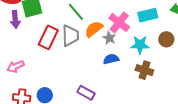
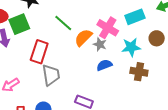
gray trapezoid: (70, 36) -> (51, 75), moved

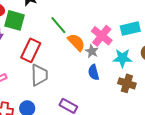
green square: (19, 24) -> (15, 20), turned 30
orange semicircle: (83, 38) -> (76, 42), turned 84
blue semicircle: (104, 65) -> (94, 72), turned -91

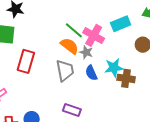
green line: (58, 25) -> (74, 30), moved
cyan star: (122, 58) -> (114, 68), moved
gray trapezoid: (39, 75) -> (65, 70), moved

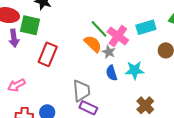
gray trapezoid: (65, 70) -> (81, 91), moved
brown cross: (126, 78) -> (145, 105), moved, turned 30

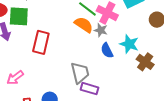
cyan star: (135, 70) -> (129, 44), turned 30
brown cross: (145, 105) -> (145, 62), moved

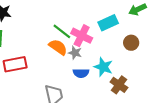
red rectangle: (41, 42) -> (15, 64), turned 65
blue semicircle: (107, 50) -> (81, 73), turned -63

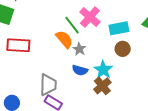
pink cross: (82, 36) -> (90, 17), moved
brown circle: (131, 43) -> (123, 49), moved
brown cross: (119, 85) -> (102, 86), moved

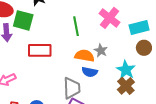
green line: (72, 25) -> (76, 26), moved, turned 30
orange semicircle: (64, 39) -> (84, 56), moved, turned -36
blue semicircle: (80, 70) -> (90, 72), moved

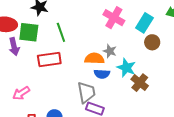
green line: (76, 26) -> (61, 32), moved
cyan rectangle: (139, 27) -> (144, 23), turned -36
cyan star: (126, 70) -> (126, 68), moved

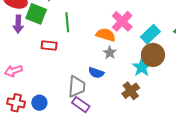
brown circle: (152, 42) -> (153, 55), size x1.5
orange semicircle: (94, 58) -> (106, 35), moved
red rectangle: (49, 60) -> (49, 45), size x0.7
cyan star: (126, 68) -> (142, 67), moved

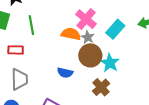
gray star: (110, 53) -> (88, 37), moved
brown circle: (153, 55) -> (90, 55), moved
gray trapezoid: (77, 87) -> (19, 79), moved

